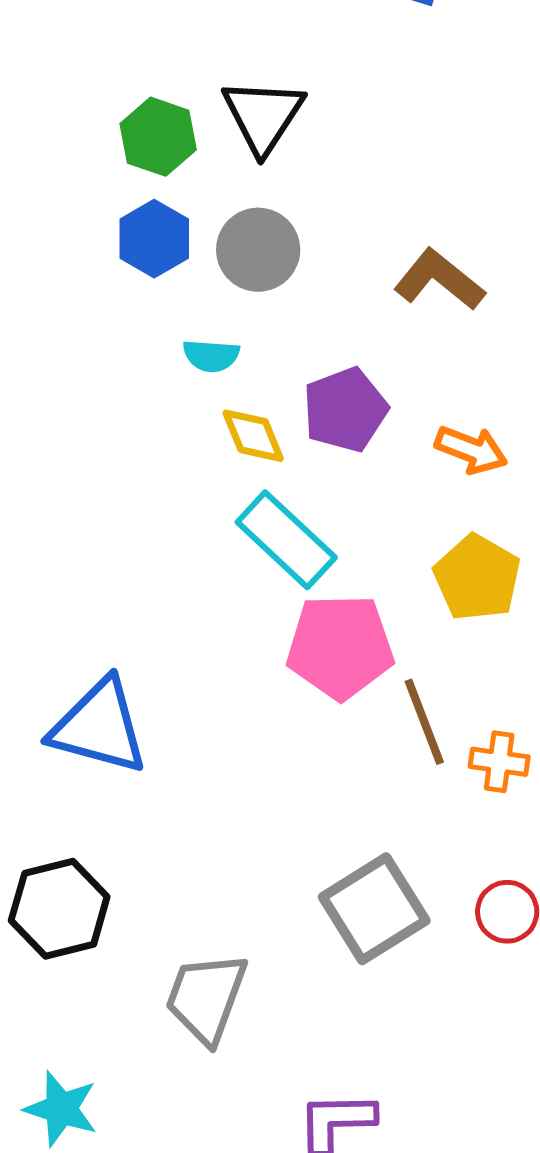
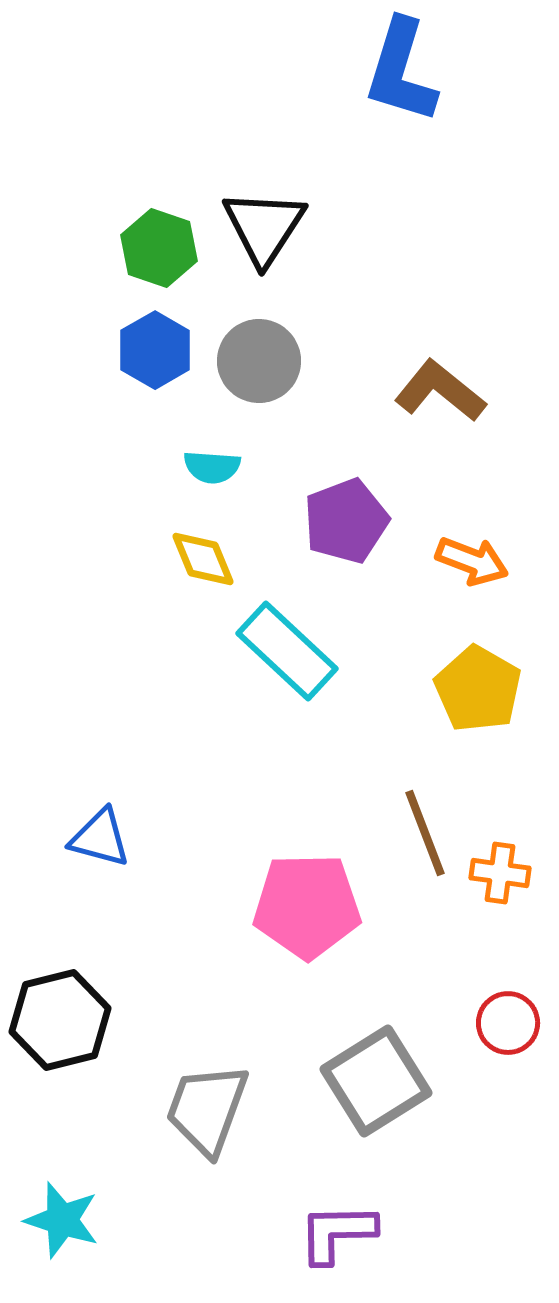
yellow diamond: (253, 436) -> (203, 559), moved
pink pentagon: (340, 647) -> (307, 906), moved
blue triangle: (99, 727) -> (100, 838), size x0.6
gray square: (374, 909) -> (376, 1081), moved

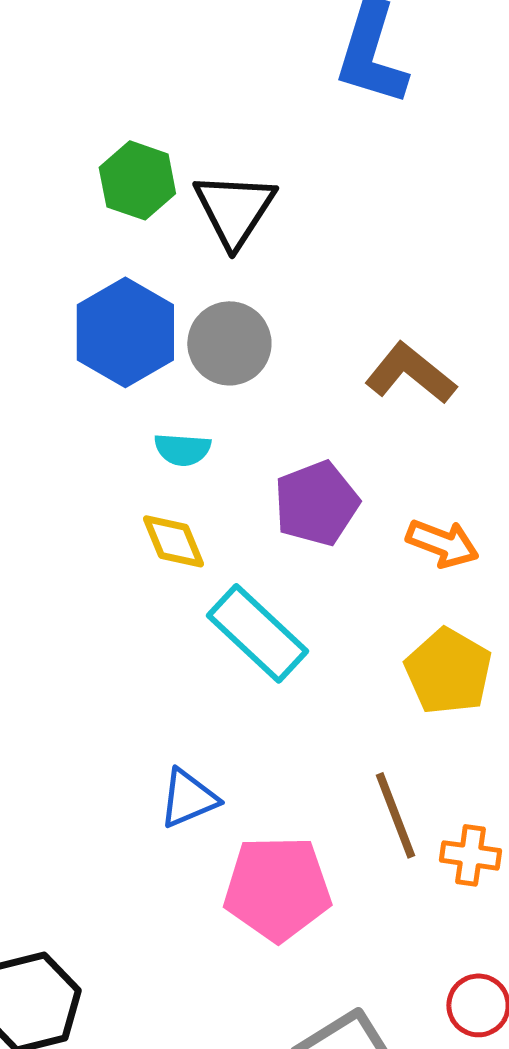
green hexagon: (159, 248) -> (137, 180), moved
blue hexagon: (155, 350) -> (125, 332), size x1.4
blue triangle: (100, 838) -> (188, 798), moved, turned -38

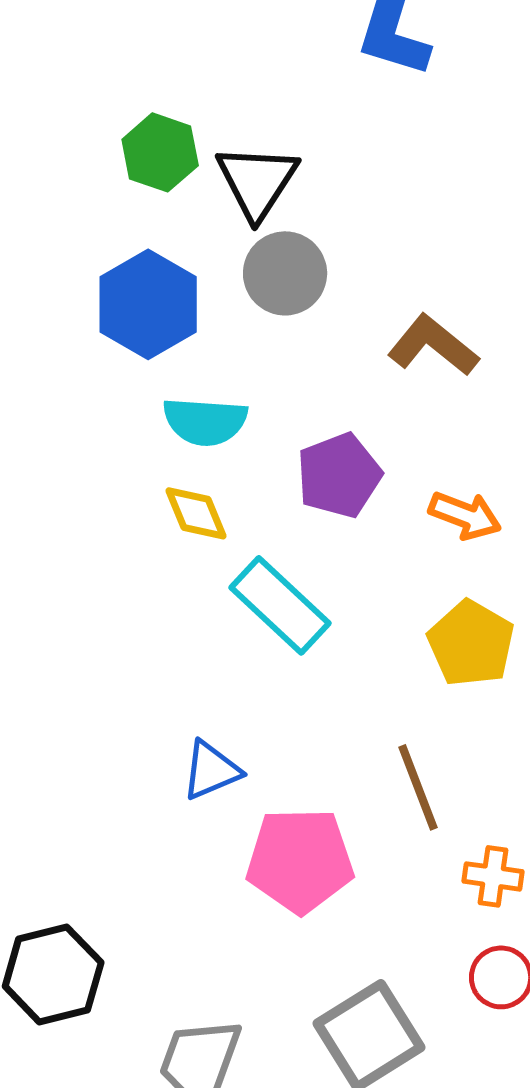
gray circle: (229, 343) -> (285, 273), moved
cyan semicircle: (182, 449) -> (205, 421), size x1.5
orange cross: (470, 855) -> (493, 876), moved

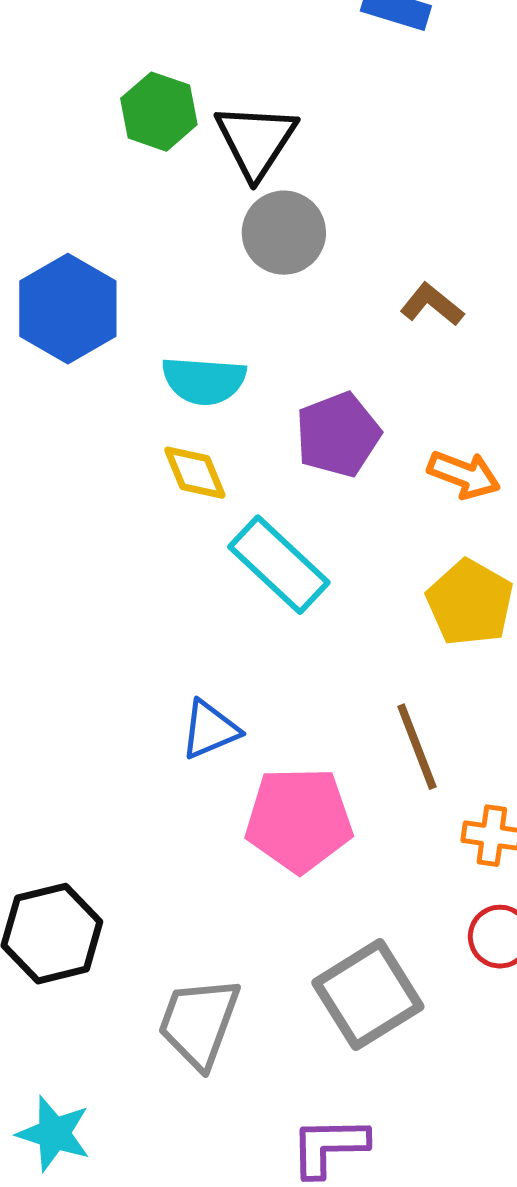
blue hexagon: (148, 304) -> (68, 309), moved
brown L-shape: (433, 345) -> (432, 305), size x0.7

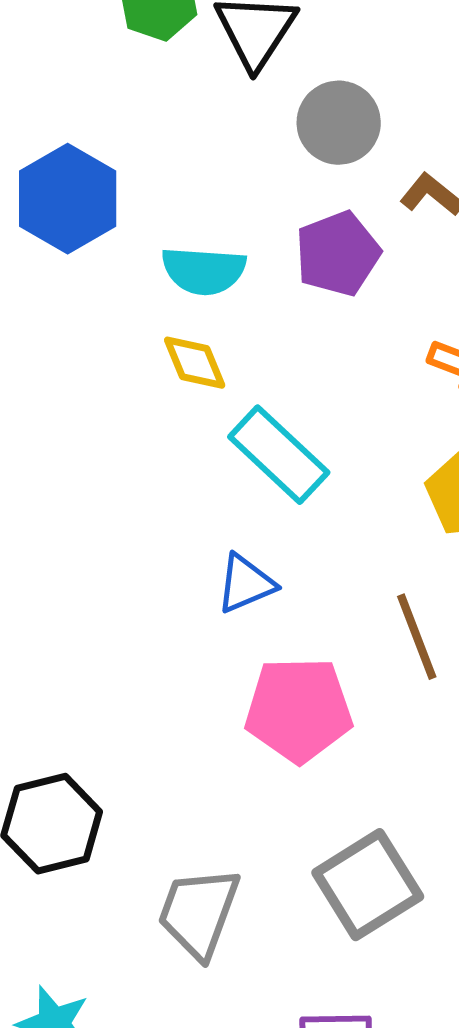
gray circle: (284, 233) -> (339, 123), moved
purple pentagon: (338, 435) -> (338, 254), moved
blue triangle: (210, 730) -> (246, 584), moved

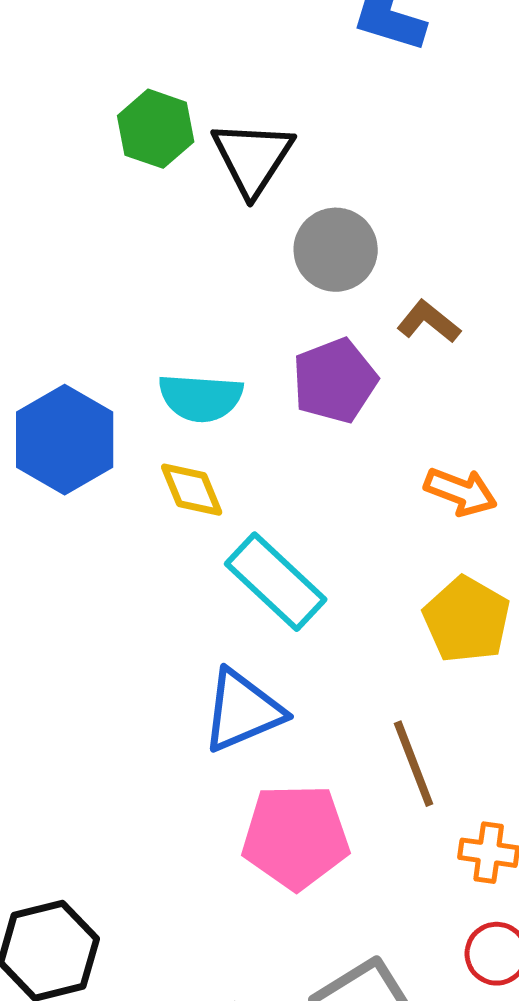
blue hexagon: (68, 199) -> (65, 440), moved
blue triangle: (246, 584) -> (243, 711), size x1.4

